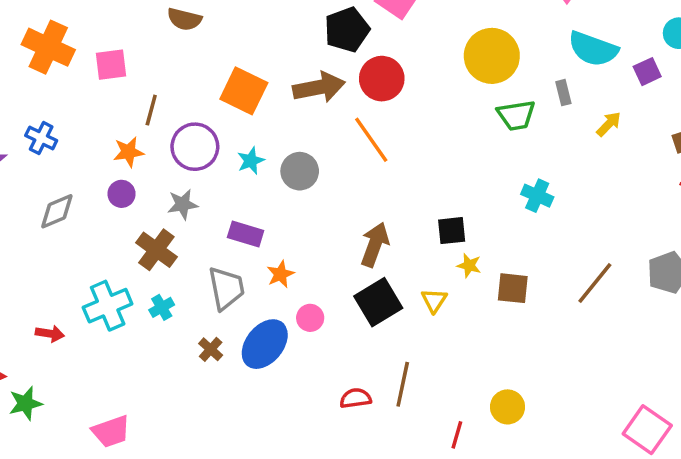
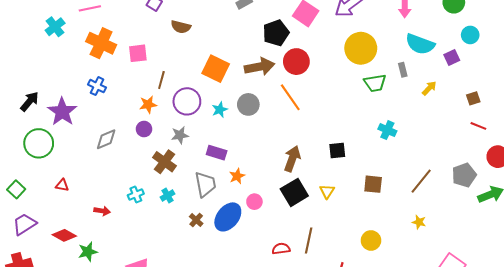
blue cross: (41, 138) -> (97, 86), moved
gray circle: (300, 171) -> (248, 104), moved
yellow star: (469, 265) -> (419, 222), moved
cyan cross: (108, 306) -> (136, 194), size x0.6
yellow circle: (508, 407) -> (371, 240), moved

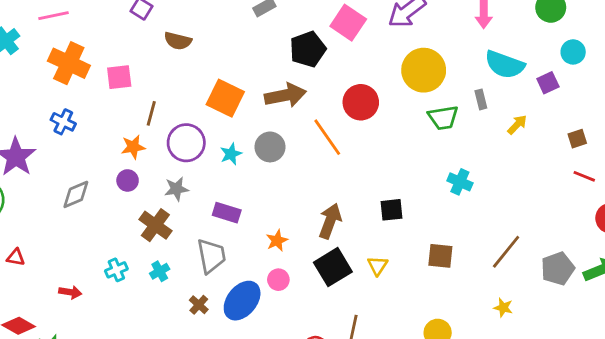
red circle: (296, 62) -> (361, 102), moved
gray pentagon: (464, 175) -> (558, 268), moved
orange star: (237, 176) -> (277, 241), moved

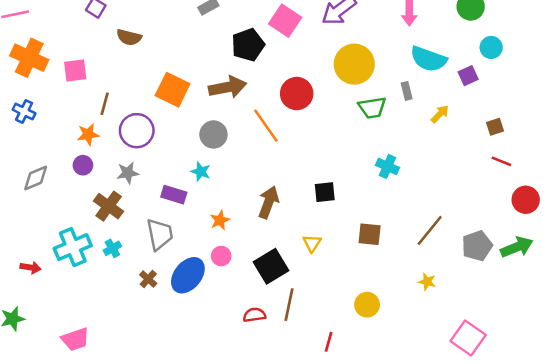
cyan star: (231, 154) -> (201, 172), moved, turned -30
black square: (333, 267) -> (271, 266), moved
cyan cross: (116, 270) -> (73, 247), size x1.8

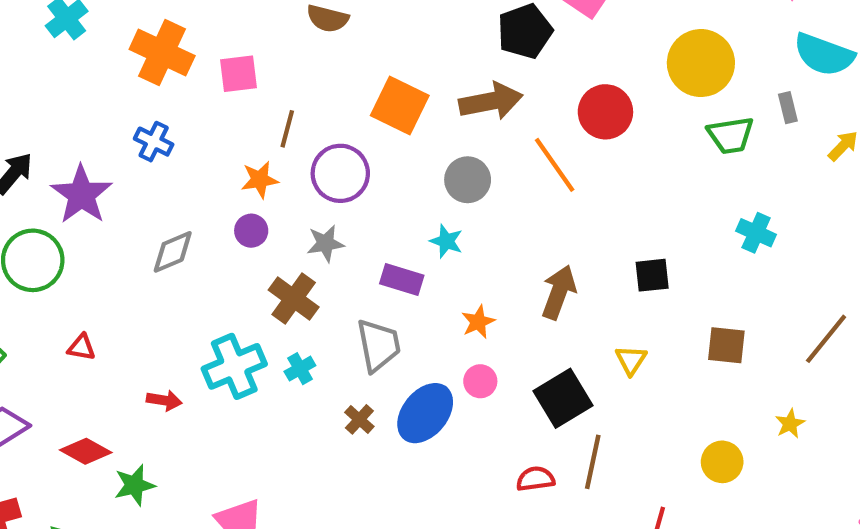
yellow star: (427, 282) -> (790, 424), moved, turned 30

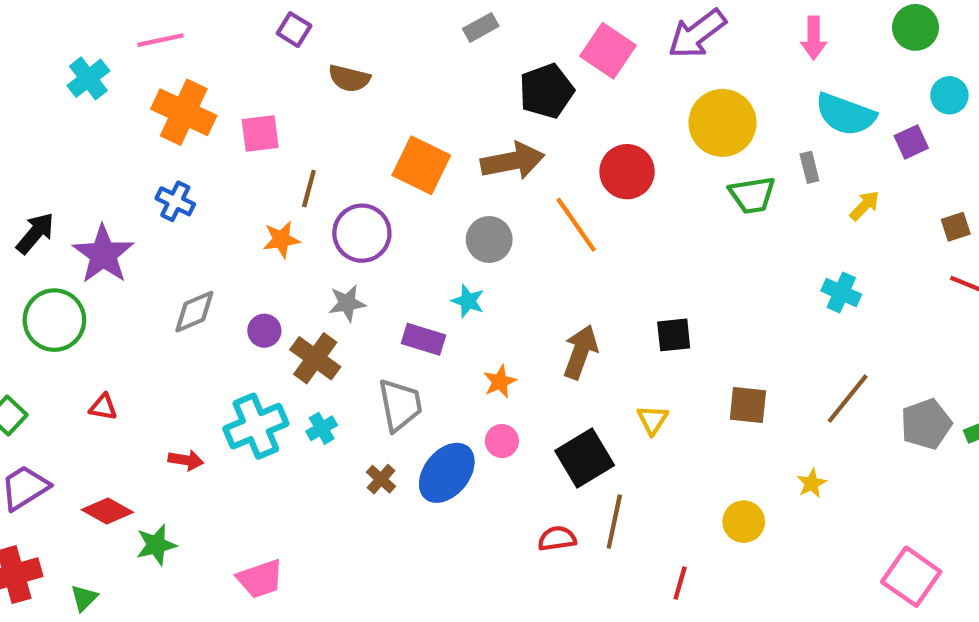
purple circle: (251, 231) -> (264, 331), moved
cyan cross: (756, 233) -> (841, 293), moved

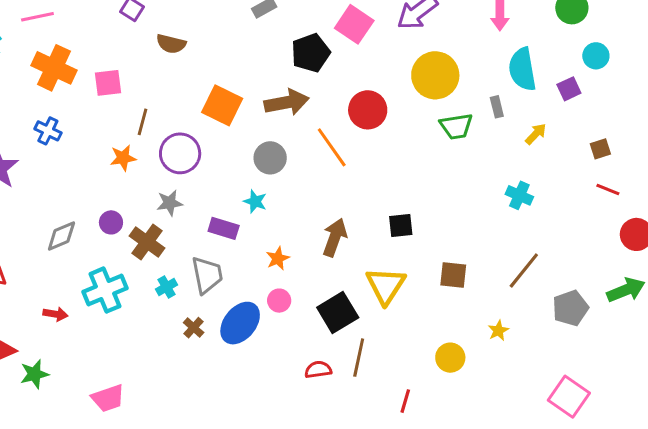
cyan semicircle: (845, 114) -> (522, 69), turned 60
gray diamond: (194, 312) -> (61, 236), moved
yellow triangle: (652, 420) -> (386, 286), size x1.8
gray pentagon: (926, 424) -> (570, 308), moved
cyan cross: (322, 428) -> (167, 287), moved

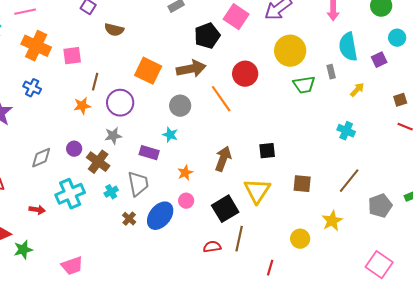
yellow star: (498, 331) -> (332, 221), size x1.5

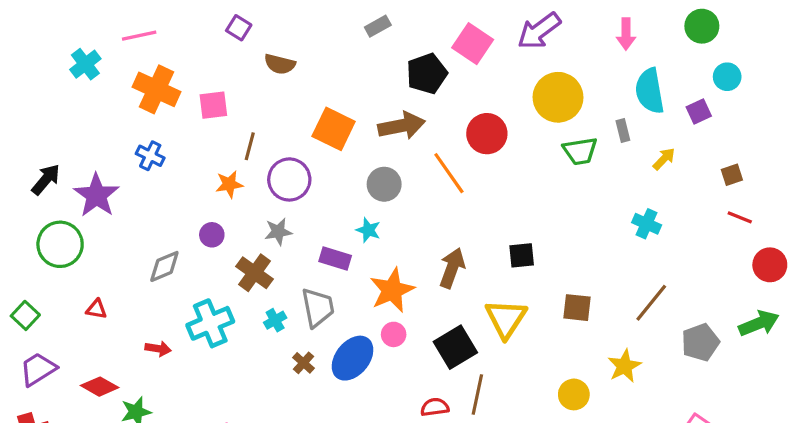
purple circle: (74, 149) -> (212, 235), moved
orange star: (185, 173) -> (392, 290), size x1.8

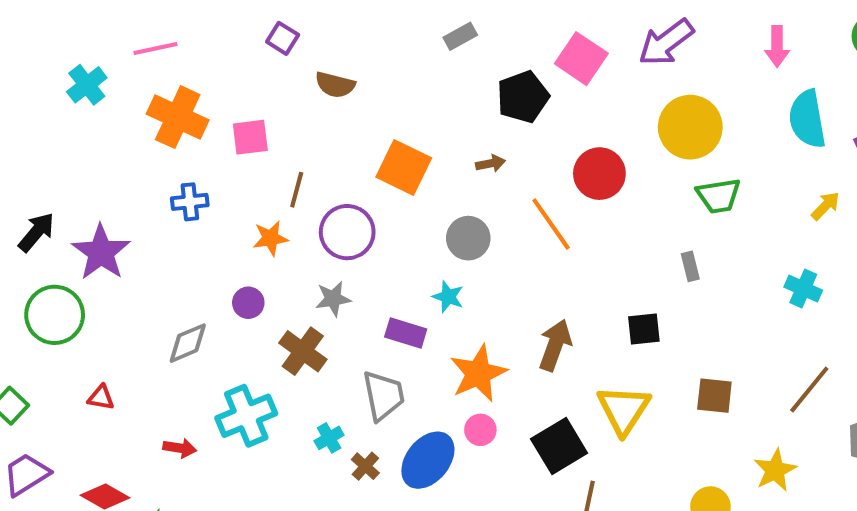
brown arrow: (402, 126) -> (490, 163), size x0.5
gray rectangle: (623, 130) -> (690, 266), moved
blue cross: (150, 156) -> (190, 202), moved, turned -32
cyan cross: (275, 320) -> (329, 438), moved

